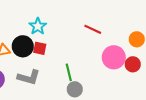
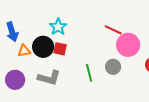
pink circle: (114, 57) -> (128, 45), moved
gray circle: (75, 89) -> (113, 67), moved

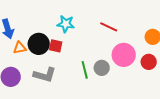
cyan star: (58, 27) -> (66, 24), moved, turned -30
pink circle: (128, 45) -> (124, 55), moved
gray circle: (113, 67) -> (102, 68), moved

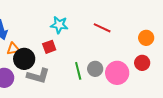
black circle: (39, 44) -> (24, 59), moved
red square: (56, 46) -> (49, 47), turned -32
pink circle: (124, 55) -> (117, 73), moved

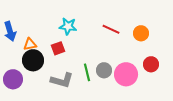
orange circle: (146, 38) -> (141, 33), moved
orange triangle: (13, 49) -> (30, 44), moved
gray L-shape: (38, 76) -> (62, 80), moved

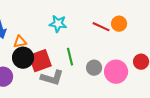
orange circle: (141, 33) -> (119, 24), moved
red square: (58, 48) -> (40, 61), moved, size x1.6
green line: (87, 72) -> (70, 57), moved

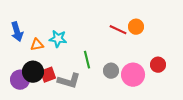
cyan star: (58, 24) -> (58, 39), moved
black circle: (23, 58) -> (33, 72), moved
red square: (40, 61) -> (48, 75), moved, size x0.7

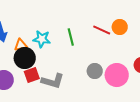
green line: (87, 60) -> (71, 37), moved
black circle: (33, 72) -> (25, 58), moved

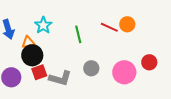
cyan star: (42, 39) -> (43, 25), moved, turned 30
gray circle: (95, 71) -> (91, 68), moved

